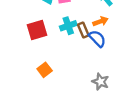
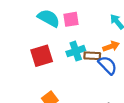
brown rectangle: (83, 30) -> (92, 56), turned -64

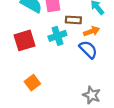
brown rectangle: (92, 56) -> (73, 20), moved

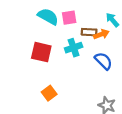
orange arrow: (92, 31) -> (101, 34), moved
red square: (24, 40) -> (41, 52), turned 30

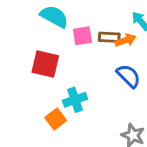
pink square: (69, 18) -> (82, 36), moved
cyan cross: (74, 48) -> (75, 100), moved

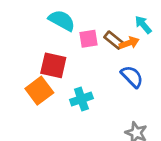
brown rectangle: (109, 37) -> (114, 40), turned 36
orange square: (56, 119) -> (39, 91), moved, size x1.4

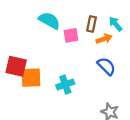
brown rectangle: (114, 40) -> (92, 24), moved, turned 63
red square: (53, 65) -> (16, 66), moved
orange square: (39, 91) -> (31, 78), turned 35

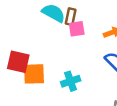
brown rectangle: (92, 24) -> (71, 17), moved

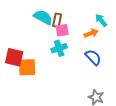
cyan cross: (71, 81) -> (59, 48), moved

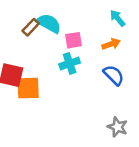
brown rectangle: (57, 20) -> (31, 27), moved, turned 32
cyan arrow: (101, 20) -> (118, 18), moved

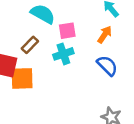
brown rectangle: (31, 27) -> (30, 45), moved
orange arrow: (111, 44) -> (105, 35), turned -36

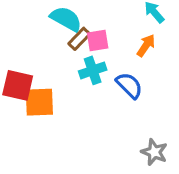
brown rectangle: (30, 45) -> (79, 39), moved
blue semicircle: (107, 66) -> (129, 85), moved

